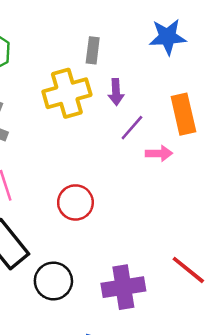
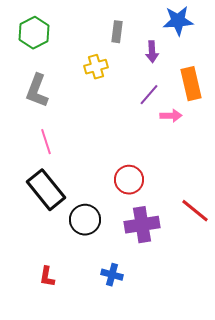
purple arrow: (116, 92) -> (152, 52), moved
yellow cross: (67, 93) -> (96, 67), size x0.6
red circle: (75, 202) -> (129, 180), moved

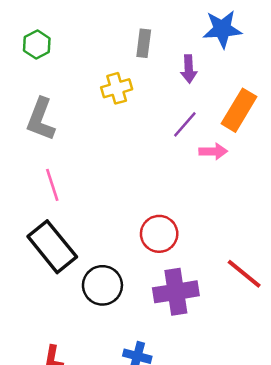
green hexagon: (34, 33) -> (37, 45), size x0.7
orange rectangle: (191, 84) -> (239, 110), turned 44

